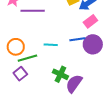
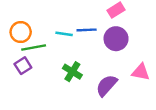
blue line: (77, 39) -> (87, 30), moved
purple semicircle: (74, 84) -> (107, 85), moved

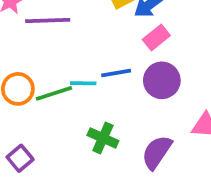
green line: (34, 48) -> (54, 93), moved
purple square: (23, 66) -> (20, 158), moved

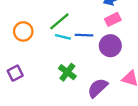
green line: (54, 93) -> (59, 21), moved, turned -35

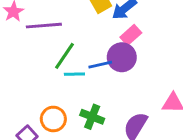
orange circle: (23, 31) -> (53, 119), moved
purple circle: (110, 46) -> (122, 57), moved

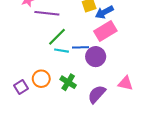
pink rectangle: (131, 35) -> (105, 31), size x1.5
purple circle: (122, 57) -> (96, 57), moved

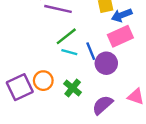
blue line: (80, 47) -> (91, 51), turned 63
purple square: (21, 87) -> (20, 87), size x1.6

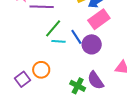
purple square: (20, 87) -> (22, 79), size x0.7
green cross: (73, 88) -> (78, 86), moved
purple semicircle: (103, 105) -> (96, 80), turned -72

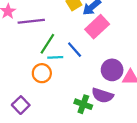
purple circle: (92, 44) -> (112, 70), moved
orange circle: (41, 70) -> (42, 73), moved
purple semicircle: (96, 80) -> (102, 95), turned -30

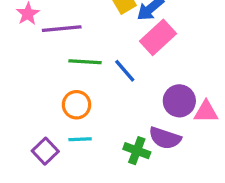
green line: (47, 44) -> (85, 62), turned 60
cyan line: (55, 57) -> (80, 139), moved

